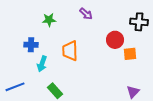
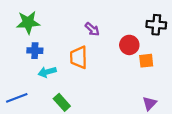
purple arrow: (86, 14) -> (92, 29), moved
green star: (49, 20) -> (28, 22), moved, size x1.5
cyan arrow: (42, 64) -> (47, 72), turned 56

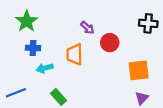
green star: (28, 22) -> (27, 21), turned -30
red circle: (129, 45) -> (110, 43), moved
orange square: (146, 61) -> (139, 70), moved, size x1.5

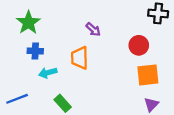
black cross: (148, 23) -> (158, 13), moved
red circle: (110, 43) -> (139, 45), moved

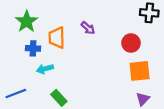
orange trapezoid: (80, 58) -> (57, 38), moved

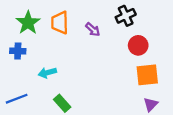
black cross: (149, 13) -> (126, 16), moved, turned -30
orange trapezoid: (57, 38) -> (60, 23), moved
blue cross: (33, 48) -> (18, 51), moved

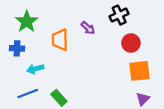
orange trapezoid: (60, 23) -> (60, 40), moved
cyan arrow: (47, 73) -> (35, 69), moved
blue line: (17, 99) -> (28, 94), moved

